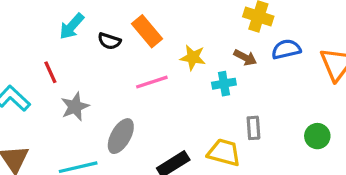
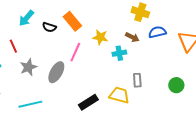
pink line: (152, 82) -> (75, 52), turned -48
gray ellipse: (121, 136) -> (56, 72), moved

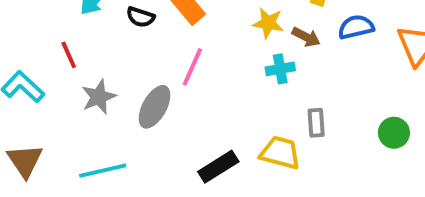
yellow star: (100, 37) -> (268, 23), moved

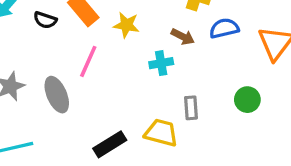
yellow star: (268, 23) -> (126, 25), moved
gray ellipse: (155, 107) -> (57, 95), turned -52
green circle: (394, 133) -> (247, 100), moved

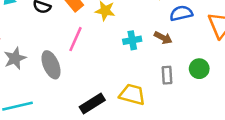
brown arrow: (183, 37) -> (163, 38), moved
gray rectangle: (191, 108) -> (167, 75), moved

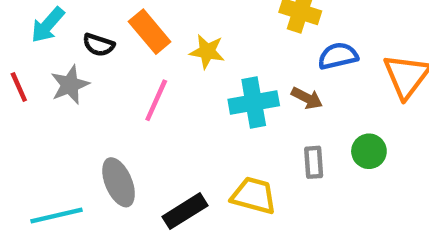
cyan cross: (132, 40) -> (254, 103), size x1.5
gray star: (15, 58) -> (70, 85), moved
gray ellipse: (51, 65) -> (119, 182), moved

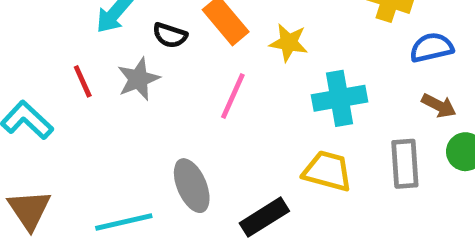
brown arrow: (307, 98) -> (439, 106), moved
gray rectangle: (314, 162) -> (405, 164), size x1.4
yellow trapezoid: (254, 196) -> (327, 171), moved

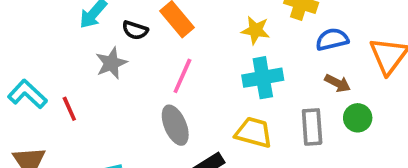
yellow star: (289, 43) -> (255, 30), moved
red line: (83, 81) -> (69, 109), moved
gray ellipse: (192, 186) -> (175, 125), moved

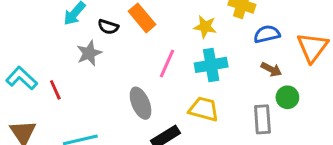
pink line: (182, 76) -> (167, 63), moved
gray rectangle: (312, 127) -> (262, 119), moved

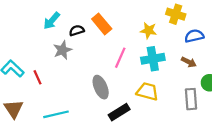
black semicircle: (108, 27) -> (77, 30), turned 144
brown arrow: (271, 69) -> (189, 62), moved

